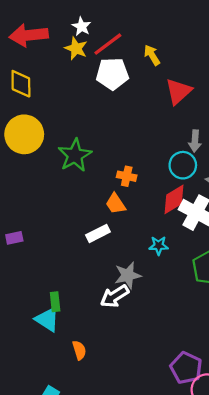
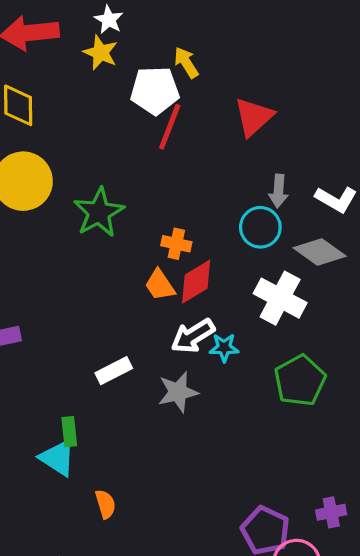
red line: (108, 44) -> (170, 127), moved, turned -32
yellow arrow: (152, 55) -> (186, 62), moved
red diamond: (174, 199) -> (196, 282), moved
white rectangle: (98, 233) -> (114, 371), moved
white arrow: (115, 296) -> (193, 336), moved

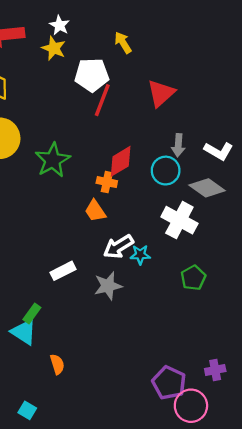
yellow arrow: (186, 62) -> (123, 43), moved
red diamond: (196, 282) -> (121, 161), moved
green pentagon: (300, 381) -> (193, 278), size x0.7
green rectangle: (69, 432) -> (32, 313), turned 42

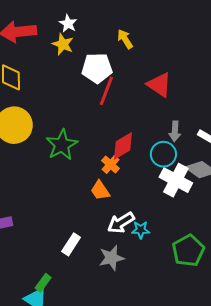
red triangle: (161, 93) -> (159, 85), turned -44
orange cross: (107, 182) -> (111, 165), turned 30
white cross: (179, 220) -> (176, 180), moved
white rectangle: (63, 271) -> (71, 244), turned -30
green pentagon: (193, 278) -> (188, 251), size x1.4

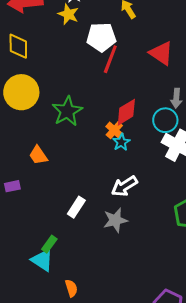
orange trapezoid: (100, 190) -> (38, 155), moved
cyan star: (141, 230) -> (121, 142), moved, turned -30

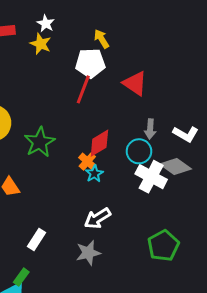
white pentagon: (101, 37) -> (90, 63), moved
white rectangle: (76, 207) -> (37, 240), moved

